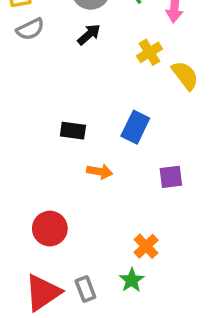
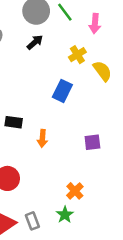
blue rectangle: (135, 127) -> (62, 91), moved
black rectangle: (73, 131) -> (14, 122), moved
orange arrow: (100, 172) -> (42, 138), turned 84

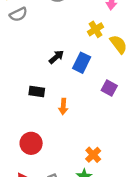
black arrow: (35, 42) -> (56, 57), moved
purple square: (92, 142) -> (109, 88), moved, turned 35

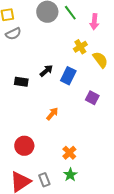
black rectangle: (37, 91) -> (21, 82), moved
orange arrow: (63, 106) -> (52, 114), turned -144
orange cross: (93, 155) -> (69, 153), moved

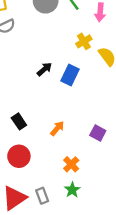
black rectangle: (21, 82) -> (19, 121), moved, turned 48
purple square: (92, 98) -> (98, 133), moved
orange arrow: (52, 114) -> (57, 128), moved

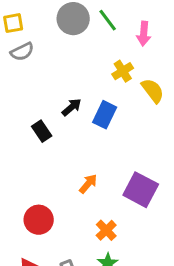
black rectangle: (19, 121) -> (42, 131), moved
purple square: (98, 133) -> (141, 190), size x1.6

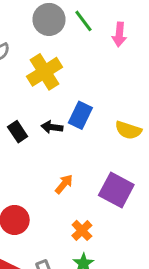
yellow cross: (123, 71) -> (44, 72), moved, size x1.6
yellow semicircle: (153, 91) -> (128, 130), moved, turned 145
black arrow: (72, 107) -> (52, 127), moved, turned -132

